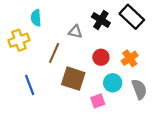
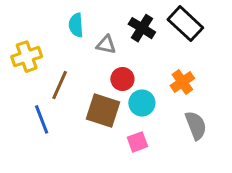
cyan semicircle: (36, 18) -> (76, 25), moved
brown line: (54, 53) -> (60, 85), moved
red circle: (101, 57) -> (122, 79), moved
cyan circle: (113, 83) -> (142, 103), moved

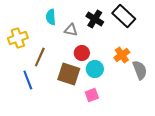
gray semicircle: (196, 125) -> (140, 70), moved

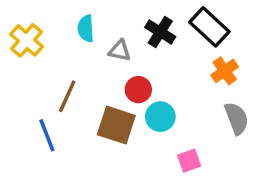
yellow cross: (18, 38) -> (27, 40), moved, turned -30
orange cross: (122, 55) -> (225, 71), moved
pink square: (92, 95) -> (189, 161), moved

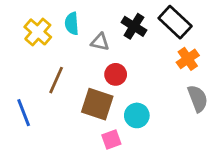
yellow cross: (27, 40) -> (38, 32), moved
cyan circle: (160, 117) -> (137, 115), moved
blue line: (47, 135) -> (24, 113), moved
pink square: (189, 161) -> (111, 140), moved

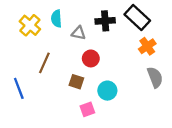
black cross: (134, 26) -> (105, 21), turned -36
brown square: (97, 104) -> (76, 82), size x0.6

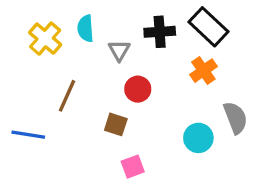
gray triangle: (79, 33) -> (119, 50), turned 48
orange cross: (147, 46) -> (203, 71), moved
blue line: (19, 88) -> (28, 135), turned -60
cyan circle: (107, 91) -> (198, 138), moved

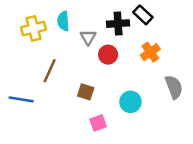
black rectangle: (208, 27) -> (143, 15), moved, size x0.7
yellow cross: (45, 39) -> (33, 28), turned 35
red circle: (138, 89) -> (108, 55), moved
cyan circle: (198, 138) -> (130, 102), moved

